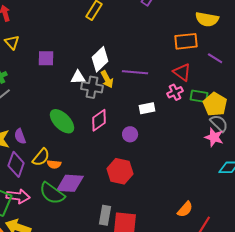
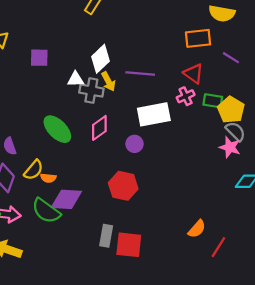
white rectangle: (147, 108) -> (154, 114), size x1.8

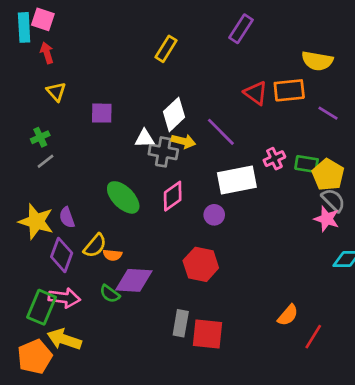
purple line: (140, 74) -> (221, 132), turned 40
red triangle: (193, 74) -> (256, 93), moved
yellow arrow: (108, 81) -> (183, 141), turned -48
green semicircle: (46, 211) -> (110, 294), size x0.6

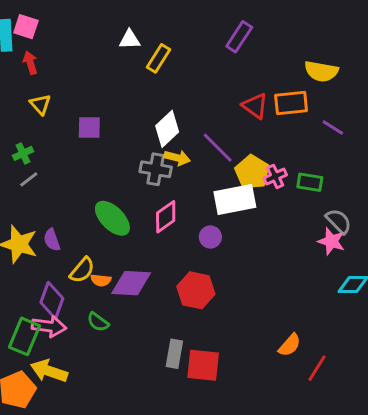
white triangle: (145, 139) -> (130, 40), moved
yellow pentagon: (328, 175) -> (252, 172), moved
purple diamond: (62, 255) -> (52, 300), moved
purple diamond: (134, 280) -> (131, 283), moved

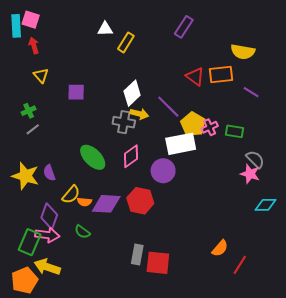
purple circle: (210, 237) -> (163, 171), size x1.5
red hexagon: (196, 290) -> (140, 201), moved

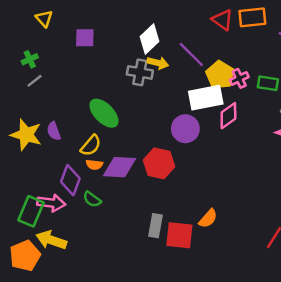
pink diamond: (131, 156) -> (228, 116), moved
yellow semicircle: (71, 195) -> (91, 145), moved
purple diamond: (49, 216) -> (70, 180), moved
orange semicircle: (220, 248) -> (208, 218), moved

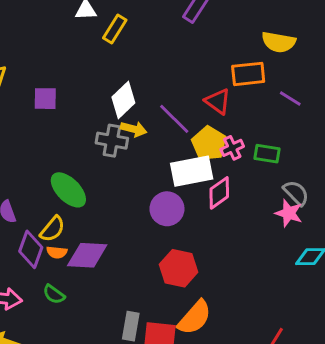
red triangle: (222, 20) -> (218, 101), moved
red hexagon: (159, 163) -> (179, 268), moved
purple diamond: (70, 180) -> (31, 249), moved
orange semicircle: (208, 218) -> (195, 318), size x1.5

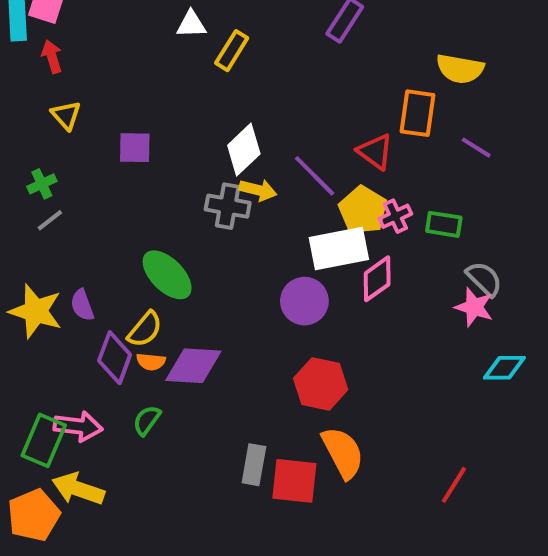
orange rectangle: (248, 74) -> (418, 113), turned -76
green semicircle: (54, 294) -> (147, 420), turned 90
orange semicircle: (195, 318) -> (343, 453), turned -69

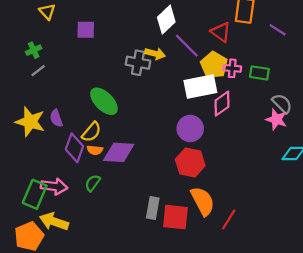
white diamond: (244, 150) -> (166, 20), moved
pink cross: (395, 216) -> (232, 68), turned 30
purple circle: (304, 301) -> (190, 128), moved
red line: (454, 485) -> (229, 219), moved

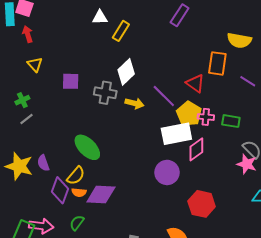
white diamond: (166, 20) -> (126, 72), moved
gray cross: (138, 63) -> (105, 93), moved
red hexagon: (190, 163) -> (202, 204), moved

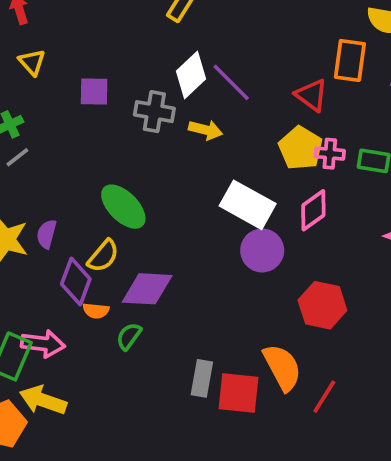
purple line: (164, 96) -> (231, 82), moved
white rectangle: (176, 134) -> (248, 205), moved, turned 40
purple semicircle: (43, 163) -> (47, 234), turned 35
orange semicircle: (79, 192) -> (96, 311), moved
green semicircle: (77, 223) -> (129, 336), moved

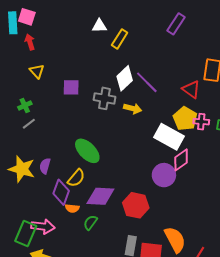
white rectangle: (248, 205) -> (169, 137), moved
pink diamond: (313, 210) -> (181, 160), moved
red hexagon: (322, 305) -> (136, 205), moved

